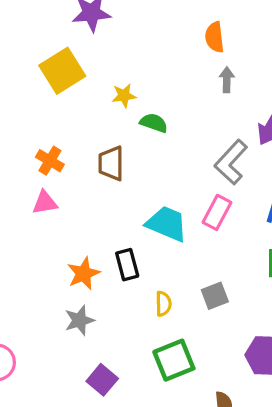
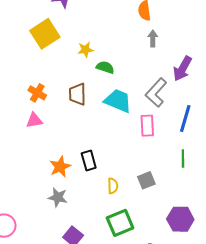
pink rectangle: (217, 212) -> (147, 126), turned -30
cyan trapezoid: (167, 224) -> (118, 101), moved
gray star: (79, 320) -> (58, 197), turned 30

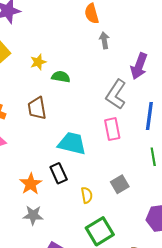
cyan trapezoid: (118, 101) -> (72, 143), moved

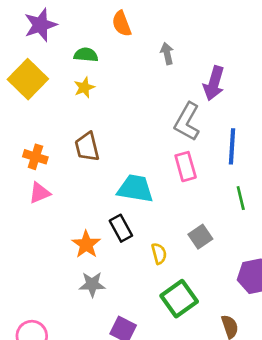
orange semicircle: (92, 14) -> (122, 24), moved
green semicircle: (61, 77) -> (86, 55), moved

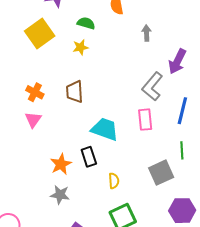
pink triangle: (40, 193) -> (33, 120), turned -42
gray square: (200, 237) -> (161, 173), moved, size x1.4

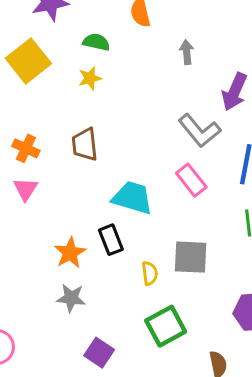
gray L-shape: (152, 86) -> (199, 131), turned -76
pink rectangle: (145, 120) -> (191, 180), turned -30
gray square: (161, 173) -> (191, 257), moved, turned 30

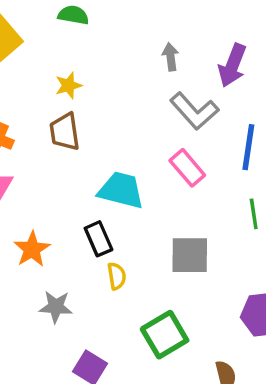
gray arrow: (187, 52) -> (170, 57), moved
yellow star: (90, 78) -> (68, 85), moved
orange star: (70, 253) -> (32, 249), moved
yellow semicircle: (150, 273) -> (117, 276), moved

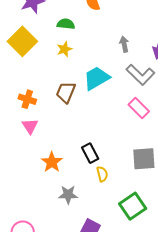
yellow star: (68, 85) -> (64, 49), moved
brown trapezoid: (65, 132) -> (66, 92), turned 35
cyan trapezoid: (121, 190) -> (96, 78), moved, turned -40

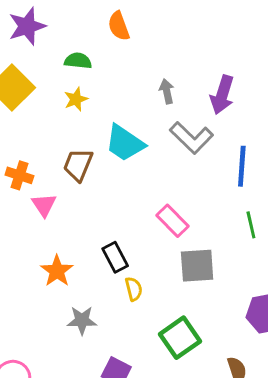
cyan trapezoid: (96, 78) -> (125, 143), turned -116
pink rectangle: (139, 108) -> (173, 221), moved
pink triangle: (30, 126) -> (44, 205), moved

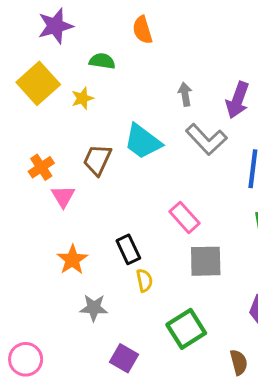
yellow star: (76, 99) -> (82, 98), moved
orange cross: (19, 175) -> (41, 167), turned 35

